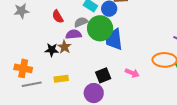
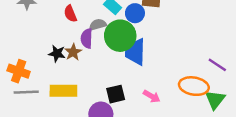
purple semicircle: (74, 34) -> (87, 38), turned -91
yellow rectangle: (61, 79) -> (63, 91), size x1.5

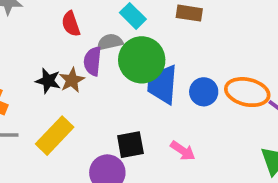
blue circle: (135, 13) -> (204, 92), moved
orange ellipse: (194, 86) -> (247, 92), moved
yellow rectangle: (63, 91) -> (55, 136), turned -50

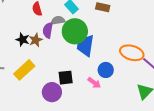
blue circle: (204, 92) -> (106, 70), moved

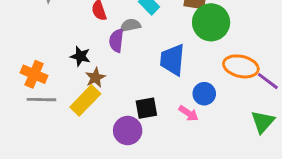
green circle: (75, 31) -> (211, 22), moved
brown star: (36, 40) -> (95, 78), moved

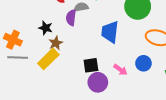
blue circle: (204, 94) -> (143, 63), moved
purple circle: (128, 131) -> (98, 82), moved

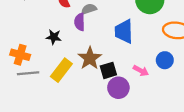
brown star: (56, 43) -> (90, 58), moved, size x1.5

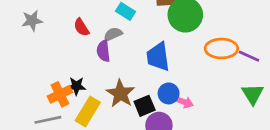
black star: (54, 37) -> (76, 86), moved
orange cross: (20, 55) -> (60, 94), moved, turned -36
blue circle: (165, 60) -> (169, 93), moved

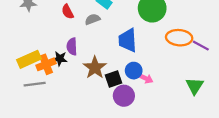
purple semicircle: (103, 51) -> (72, 47), moved
green triangle: (253, 94) -> (195, 86), moved
yellow rectangle: (88, 112) -> (29, 59), moved, turned 30

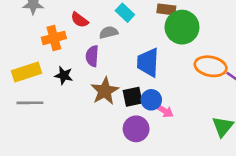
red semicircle: (68, 12) -> (80, 20), turned -32
purple semicircle: (72, 47) -> (92, 56), moved
orange cross: (46, 64) -> (54, 38), moved
black square: (113, 79) -> (133, 97), moved

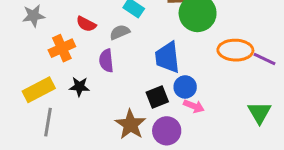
brown star: (105, 91) -> (131, 124), moved
blue circle: (151, 100) -> (185, 87), moved
gray line: (30, 103) -> (48, 122), turned -70

